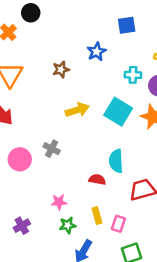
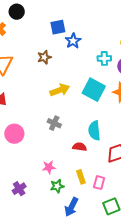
blue square: (127, 25) -> (58, 27), moved
gray cross: (52, 149) -> (54, 123), moved

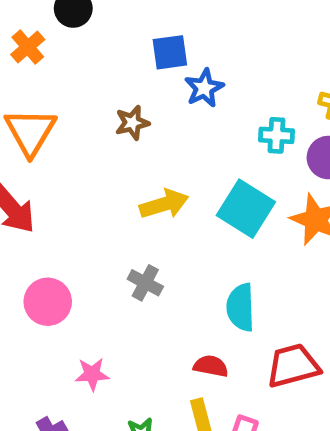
red semicircle: (80, 147) -> (211, 366), moved
pink star: (49, 167) -> (92, 374), moved

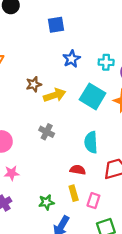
blue star: (204, 88) -> (72, 59), moved
brown star: (132, 123) -> (34, 84), moved
pink star: (92, 374) -> (12, 173), moved

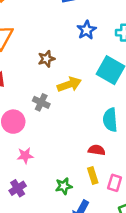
yellow arrow: (55, 95) -> (69, 84), moved
gray cross: (47, 132) -> (41, 102), moved

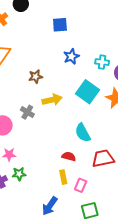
cyan semicircle: (110, 120) -> (83, 133), turned -30
green star: (64, 186) -> (19, 174), moved

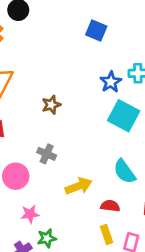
blue square: (60, 25) -> (96, 30), moved, turned 35
blue star: (71, 56) -> (111, 82), moved
yellow arrow: (52, 100) -> (79, 186), moved

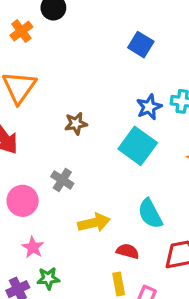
cyan square: (124, 116) -> (138, 146), moved
pink star: (30, 214) -> (33, 247), turned 30

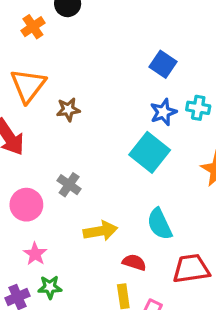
blue square: (141, 45) -> (163, 64), moved
brown star: (76, 124) -> (68, 109), moved

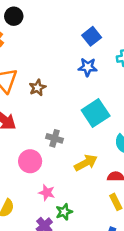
blue square: (163, 64) -> (92, 36), turned 36
blue star: (163, 112) -> (88, 67), moved, turned -30
cyan square: (150, 152) -> (96, 113), moved, turned 36

